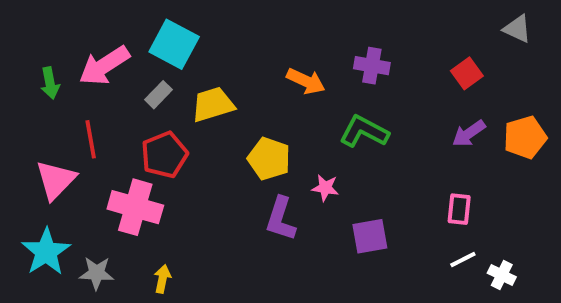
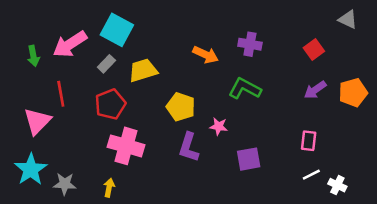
pink cross: (135, 207) -> (126, 146), moved

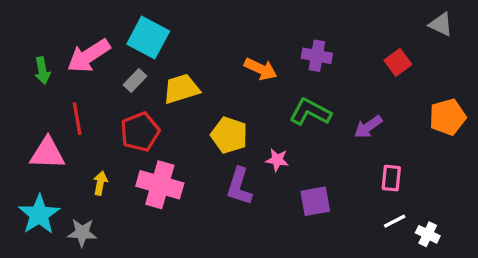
purple arrow: (315, 90) -> (368, 127), moved
pink triangle: (37, 121) -> (47, 153), turned 48
yellow arrow: (109, 188) -> (100, 183), moved

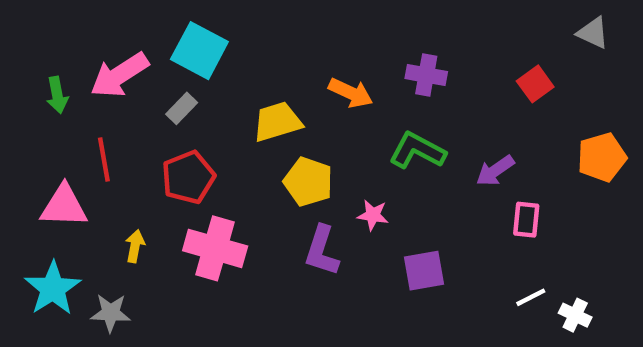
yellow trapezoid: (181, 89) -> (277, 122), moved
pink rectangle: (391, 178) -> (526, 220), moved

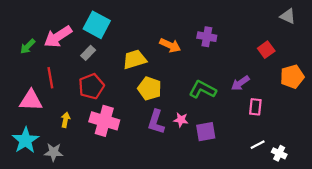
red square: (535, 84) -> (266, 50), moved
green arrow: (57, 95) -> (28, 46), turned 56
green L-shape: (417, 151) -> (203, 90), moved
pink star: (373, 215) -> (181, 120), moved

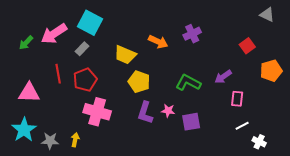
purple cross: (207, 37) -> (192, 34), turned -36
yellow trapezoid: (135, 59) -> (125, 55), turned -140
red line: (50, 78) -> (58, 74), moved
yellow arrow: (65, 120) -> (75, 140), moved
white line: (258, 145) -> (242, 126), moved

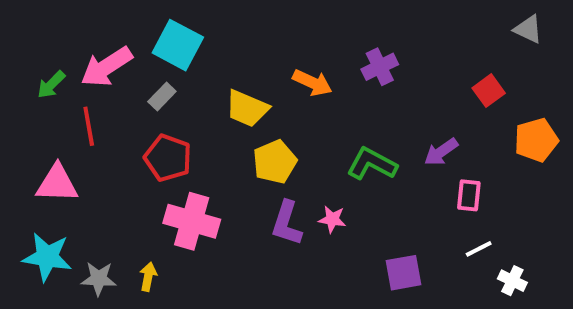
red line: (58, 74) -> (89, 126), moved
red pentagon: (85, 80) -> (168, 158), turned -30
yellow pentagon: (139, 82) -> (275, 162), turned 30
purple square: (191, 122) -> (404, 273), moved
cyan star: (24, 130) -> (47, 257), turned -30

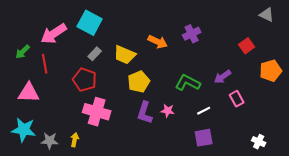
green arrow: (51, 85) -> (23, 52), moved
gray rectangle: (162, 96) -> (95, 54), moved
pink rectangle: (469, 195) -> (237, 99), turned -35
white line: (479, 249) -> (204, 111), moved

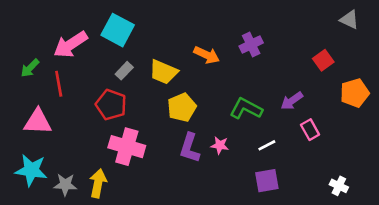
yellow arrow: (75, 140) -> (98, 183), size x1.5

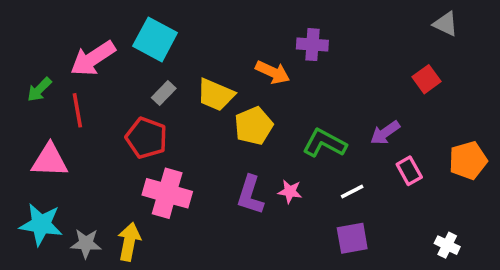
gray triangle: (349, 20) -> (446, 24), moved
purple cross: (251, 45) -> (312, 45), moved, turned 30
orange pentagon: (355, 93) -> (468, 160), moved
yellow pentagon: (182, 107) -> (254, 126), moved

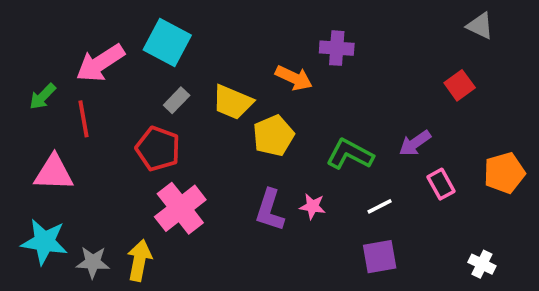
pink cross: (167, 193) -> (180, 208), turned 36

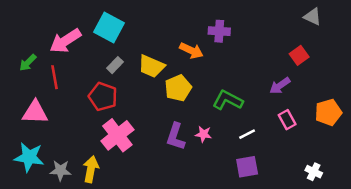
purple arrow: (415, 143) -> (280, 86), moved

